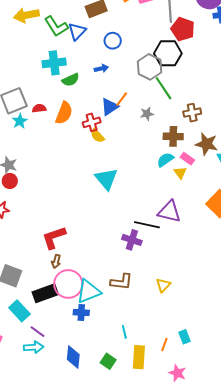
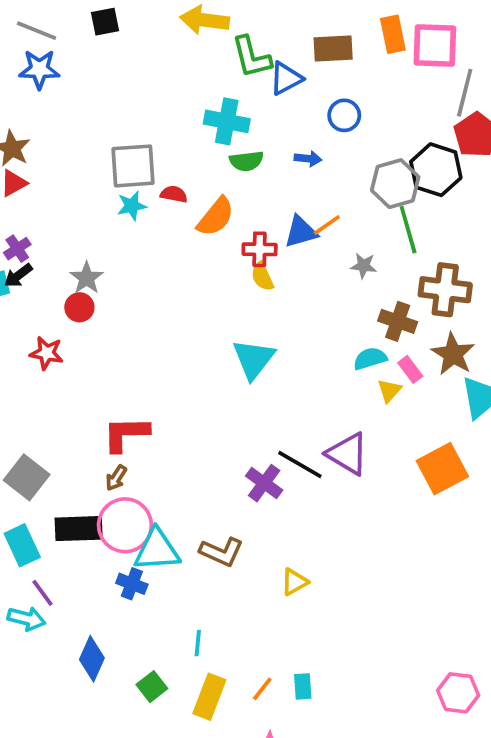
brown cross: (192, 113) -> (445, 290), size x1.5

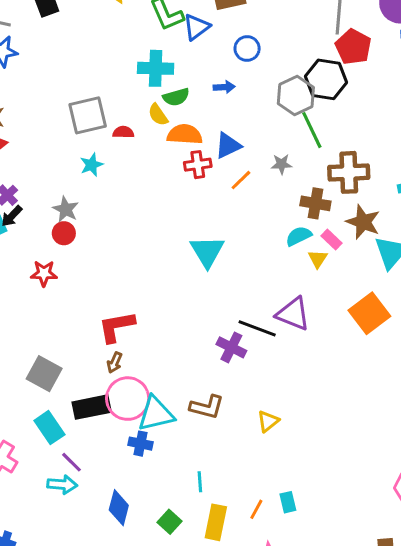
cyan star: (132, 206) -> (92, 165), moved
orange semicircle: (216, 217) -> (185, 134), moved, turned -116
orange line: (327, 225) -> (241, 180), moved
yellow semicircle: (262, 277) -> (158, 115), moved

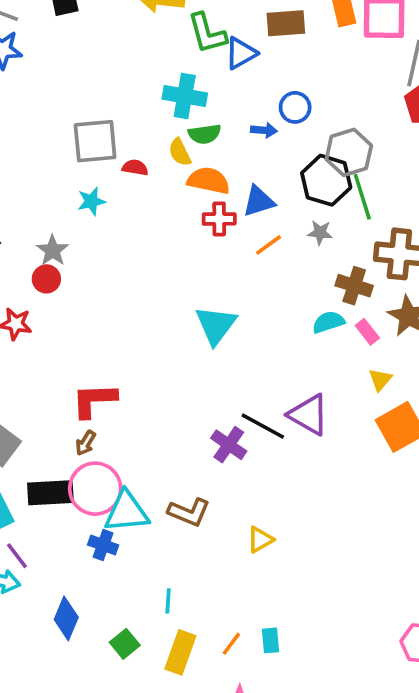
blue circle: (247, 48) -> (295, 107), moved
black hexagon: (326, 79) -> (326, 180), moved
yellow triangle: (318, 259) -> (380, 380), moved

